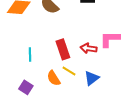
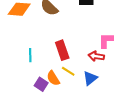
red arrow: (89, 48) -> (96, 56), moved
purple square: (26, 87) -> (41, 84), moved

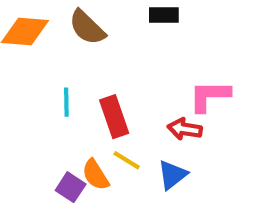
cyan line: (30, 55) -> (66, 102), moved

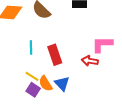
yellow line: (127, 160) -> (32, 76), moved
blue triangle: (172, 175) -> (62, 84), moved, turned -35

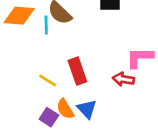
cyan line: (31, 47) -> (46, 25), moved
yellow line: (32, 76) -> (48, 81), moved

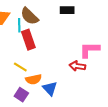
red rectangle: (77, 71) -> (28, 40), moved
orange semicircle: (65, 109) -> (34, 79), moved, turned -70

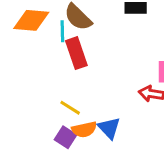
yellow line: (20, 67) -> (70, 108), moved
orange semicircle: (34, 79) -> (84, 129), moved

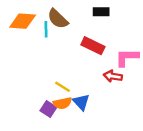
red rectangle: (76, 53) -> (93, 46), moved, turned -45
yellow line: (70, 108) -> (62, 87), moved

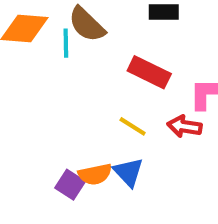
yellow line: (62, 87) -> (133, 126), moved

